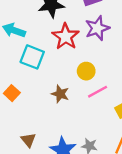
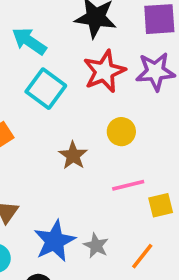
pink line: (98, 92) -> (128, 185), moved

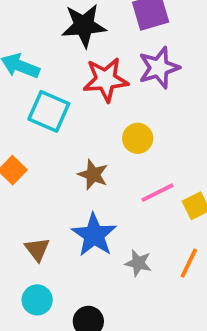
red star: (104, 71) -> (106, 80), turned 30
blue star: (55, 241) -> (94, 235), moved

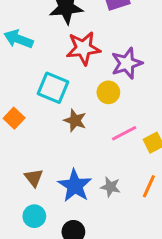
purple star: (159, 68) -> (127, 63), moved
cyan square: (49, 111) -> (53, 88), moved
blue star: (94, 235) -> (75, 186), moved

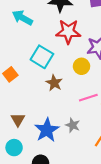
gray star: (110, 187) -> (73, 125), moved

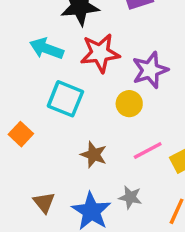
cyan arrow: (22, 18) -> (47, 49), moved
brown star: (54, 83) -> (94, 155), moved

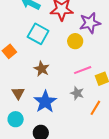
brown star: (94, 155) -> (42, 69), moved
gray star: (130, 197) -> (77, 93), moved

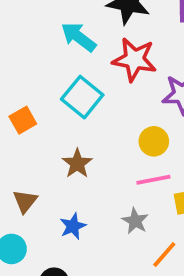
yellow circle: (75, 41) -> (154, 141), moved
blue star: (45, 102) -> (73, 226), size x0.6

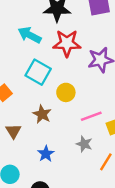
yellow circle: (154, 141) -> (66, 92), moved
brown triangle: (25, 201) -> (13, 131), moved

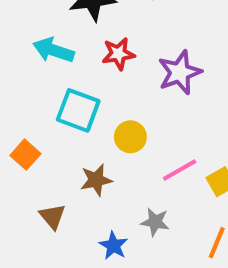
red star: (67, 43) -> (118, 54), size x0.7
brown star: (42, 114) -> (96, 180), turned -30
gray star: (84, 144) -> (155, 222), moved

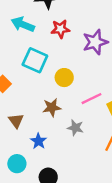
brown star: (96, 180) -> (52, 107), moved
blue star: (113, 246) -> (39, 141), moved

